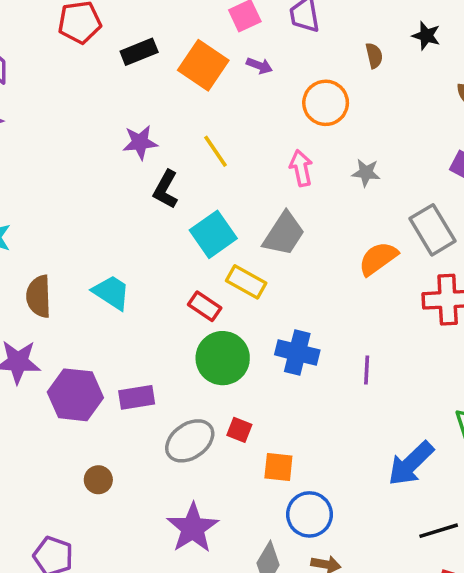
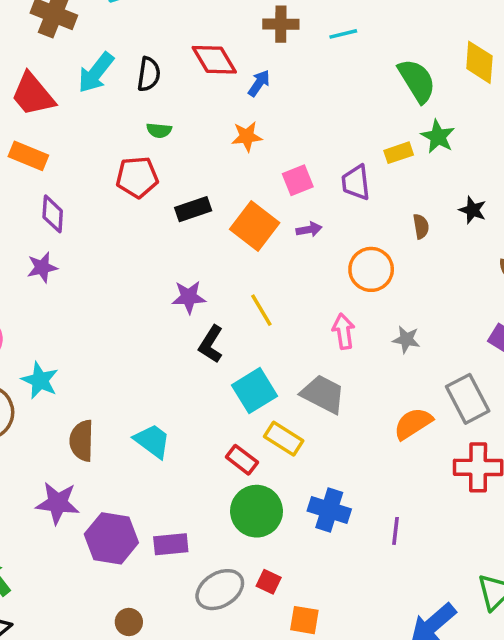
purple arrow: (259, 66) -> (309, 230), turned -35
gray trapezoid: (284, 234) -> (323, 394), turned -99

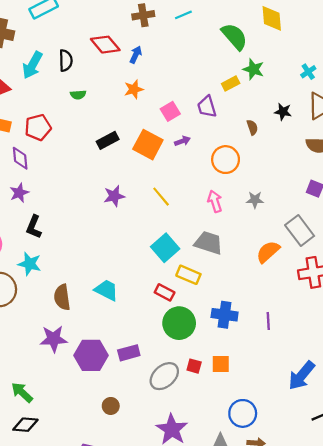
red pentagon: (137, 177) -> (38, 127), moved
black L-shape: (211, 344) -> (34, 227), moved
orange square: (304, 620) -> (221, 364), moved

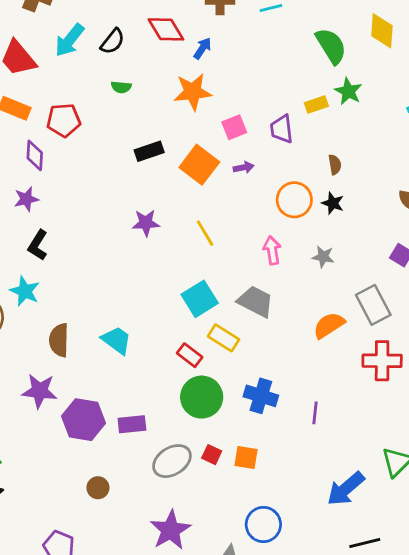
black semicircle: (66, 61) -> (113, 41), turned 30
orange star: (134, 89) -> (193, 92), size x1.5
black star: (283, 112) -> (333, 203), moved

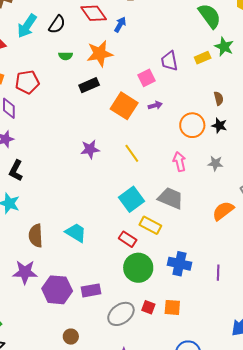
orange star: (193, 92) -> (100, 54), moved
purple trapezoid: (282, 129) -> (169, 61), moved
black rectangle: (149, 151) -> (89, 85), moved

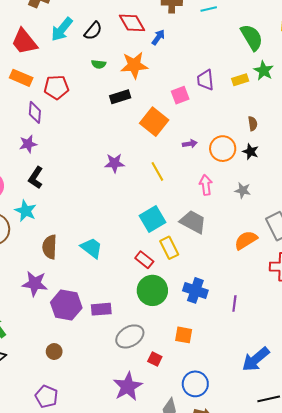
purple arrow: (155, 105) -> (190, 144), moved
yellow rectangle: (150, 225) -> (169, 248), turned 30
red square: (148, 307) -> (155, 359), moved
brown circle: (71, 337) -> (54, 352), moved

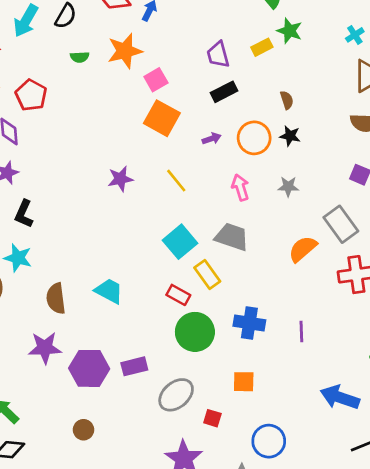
red pentagon: (56, 87) -> (31, 95), turned -30
pink square: (180, 95) -> (156, 80), moved
black rectangle: (120, 97) -> (224, 92), moved
blue arrow: (256, 359) -> (340, 397), turned 68

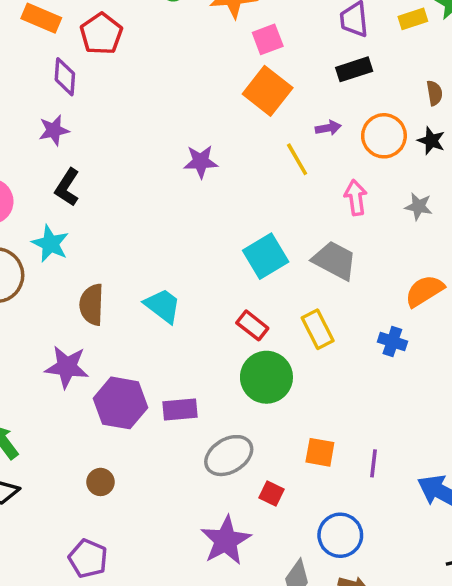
yellow line: (176, 181) -> (297, 159), moved
yellow rectangle: (207, 274) -> (318, 329), moved
blue cross: (249, 323) -> (392, 342), moved, size x0.7
purple line: (301, 331) -> (374, 463), moved

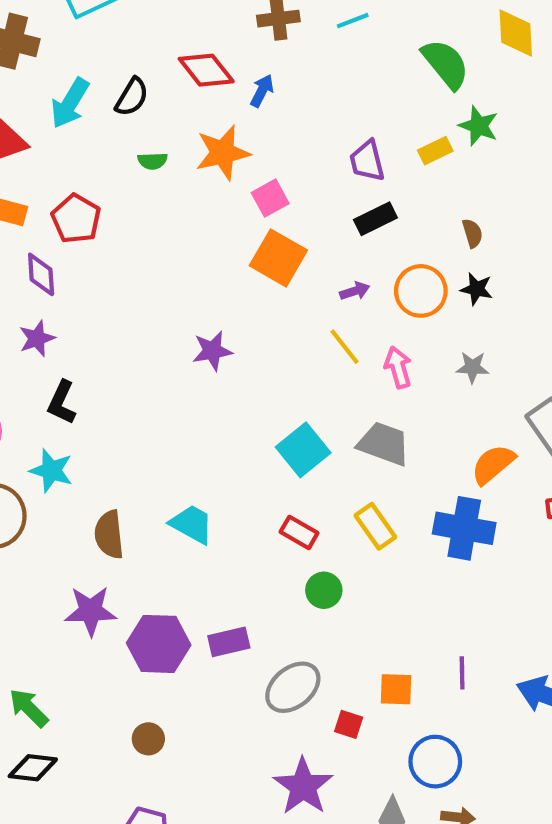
yellow line: (297, 159) -> (344, 347), moved
blue cross: (392, 342) -> (464, 528), size x1.8
green circle: (266, 377) -> (324, 590), size x0.6
orange square: (320, 452) -> (396, 689), moved

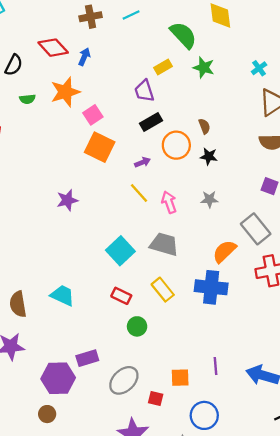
yellow rectangle: (435, 151) -> (163, 67), moved
orange circle: (421, 291) -> (176, 145), moved
purple hexagon: (159, 644) -> (58, 378), moved

